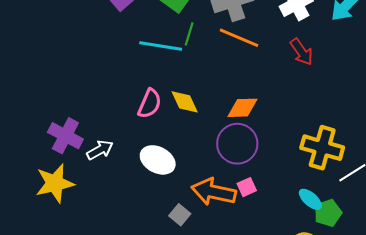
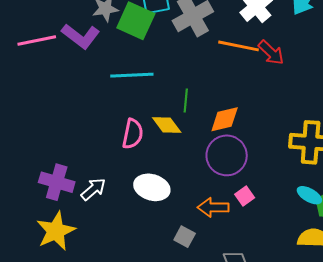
green line: (189, 34) -> (186, 100), moved
orange line: (239, 38) -> (238, 46), moved
orange arrow: (214, 192) -> (213, 207), size x0.7

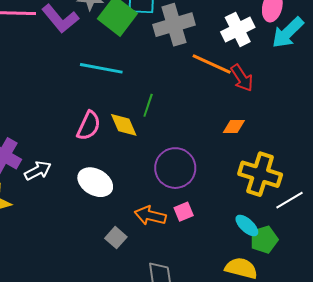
orange diamond: (225, 119) -> (234, 127), moved, size x0.7

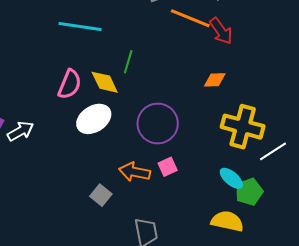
white ellipse: (95, 182) -> (94, 119), moved, turned -60

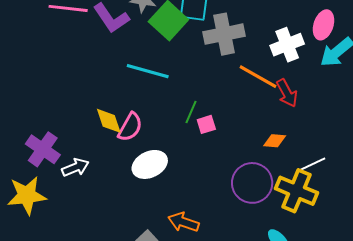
yellow diamond: (105, 82) -> (109, 121), moved
purple circle: (158, 123) -> (252, 183), moved
white line: (273, 151) -> (311, 165), moved
pink square: (168, 167) -> (206, 124), moved

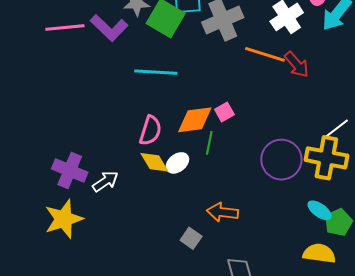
green line: (191, 112) -> (209, 143), moved
yellow diamond: (109, 121) -> (154, 162), moved
orange diamond: (275, 141) -> (195, 120), moved, size x1.6
white ellipse: (150, 164) -> (177, 163), size x0.7

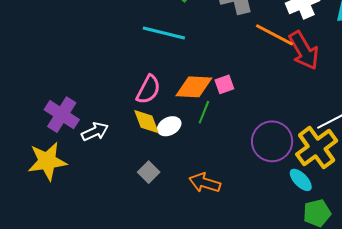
red arrow: (297, 64) -> (304, 50), size x1.4
yellow cross: (326, 158) -> (317, 148), turned 33
cyan ellipse: (320, 210) -> (301, 180), moved
gray square: (191, 238) -> (149, 172), moved

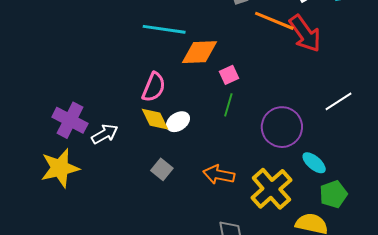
orange diamond: (194, 87) -> (200, 52), moved
green line: (204, 112) -> (228, 105), moved
yellow cross: (317, 148) -> (271, 189), moved

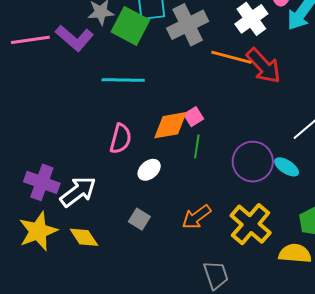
orange diamond: (200, 52) -> (170, 125), moved
yellow diamond: (155, 119) -> (84, 237), moved
white arrow: (105, 134) -> (78, 192), size x1.4
cyan ellipse: (314, 163) -> (287, 167), moved
orange arrow: (219, 175) -> (196, 217), turned -40

